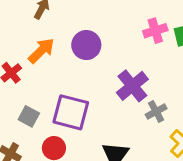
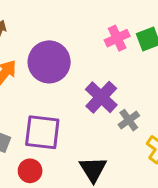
purple circle: (86, 45) -> (49, 62), size x1.4

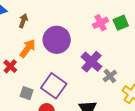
purple square: (42, 132) -> (54, 86), turned 30

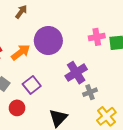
orange arrow: (28, 48) -> (21, 52), moved
purple square: (54, 86) -> (32, 85), size x0.7

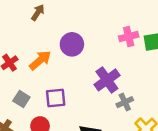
purple circle: (48, 41) -> (72, 44), size x0.7
purple square: (32, 85) -> (56, 98), turned 36

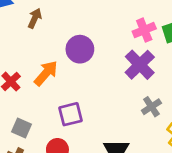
purple cross: (107, 80) -> (140, 65), moved
gray square: (21, 99) -> (21, 128), moved

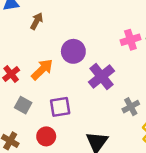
purple cross: (140, 65) -> (101, 77), moved
gray square: (21, 128) -> (23, 105), moved

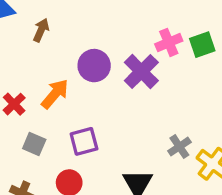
purple cross: (101, 77) -> (141, 72), moved
gray cross: (131, 107) -> (179, 147), moved

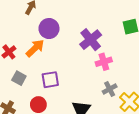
pink cross: (169, 42) -> (104, 62), moved
purple circle: (94, 66) -> (49, 29), moved

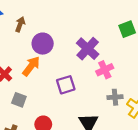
purple square: (50, 80) -> (66, 85), moved
gray cross: (110, 89) -> (115, 97), turned 32

